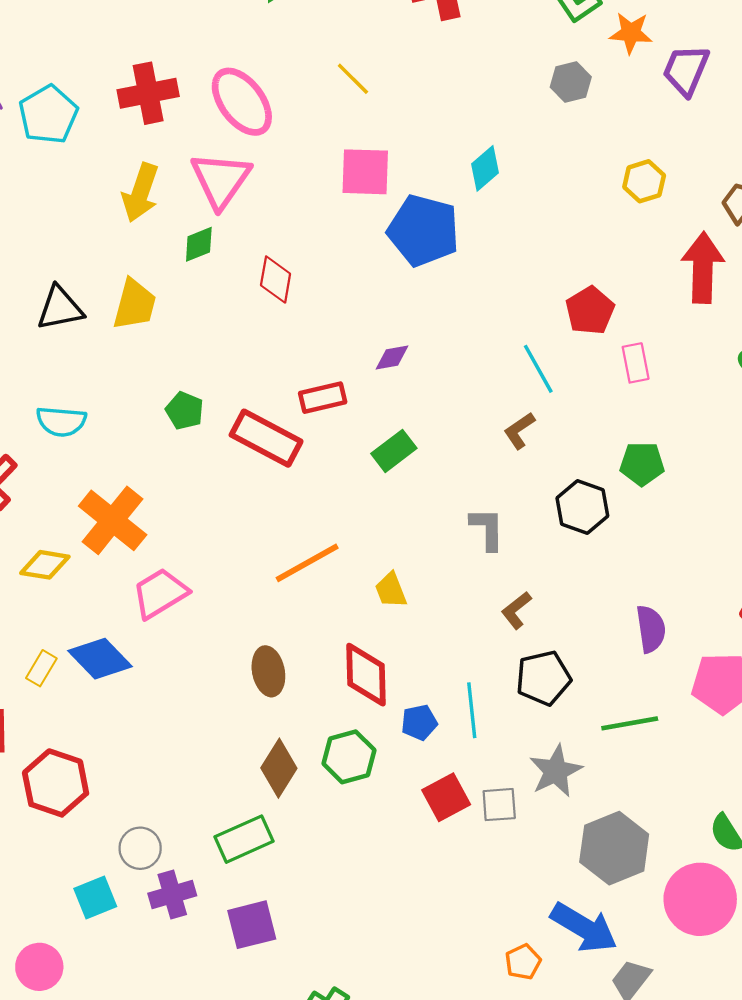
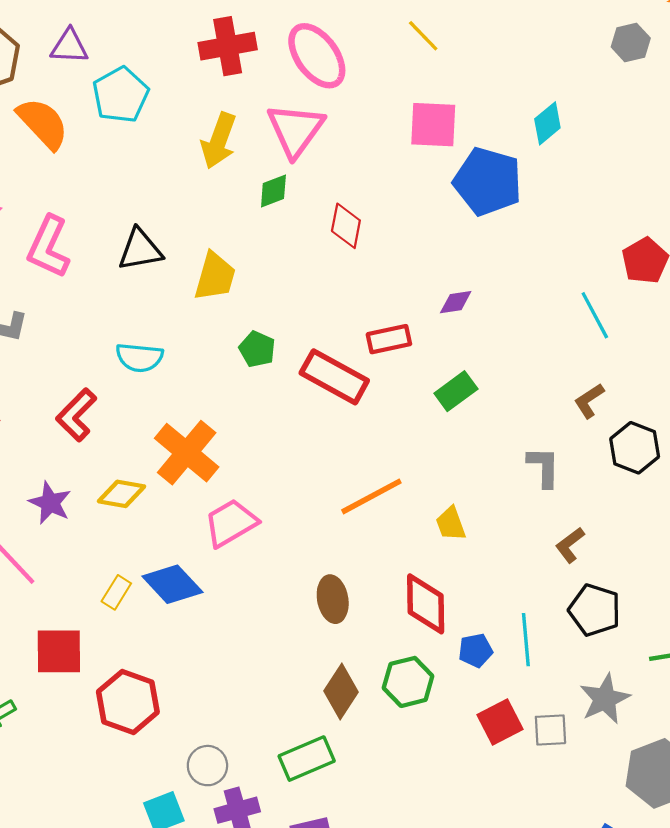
cyan pentagon: (48, 115) -> (121, 95), moved
yellow trapezoid: (135, 304) -> (215, 276), moved
brown L-shape: (519, 431) -> (589, 401), moved
black pentagon: (543, 678) -> (595, 610), turned 30

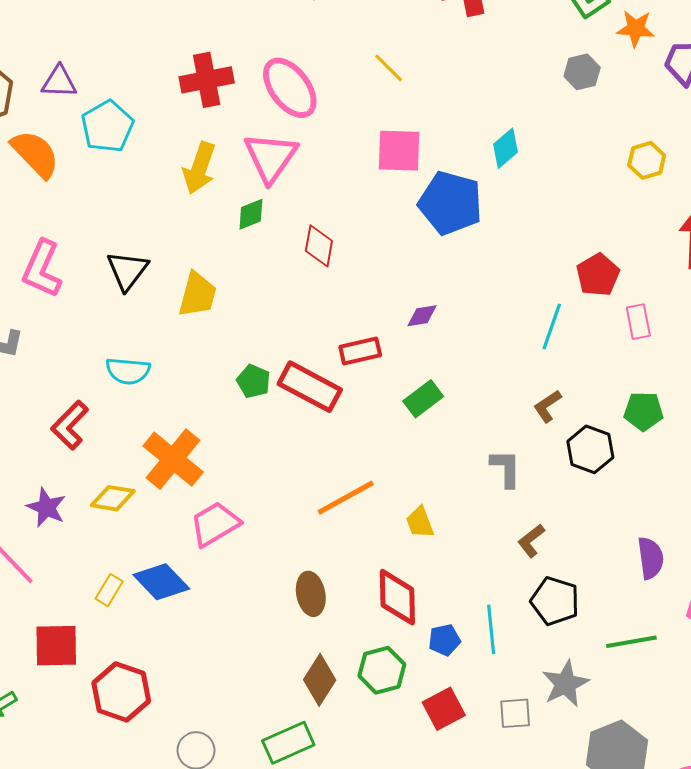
black triangle: (140, 250) -> (127, 270), turned -42
cyan line: (595, 315) -> (552, 326), turned 48
green pentagon: (257, 349) -> (254, 381), moved
red square: (500, 722) -> (444, 709), moved

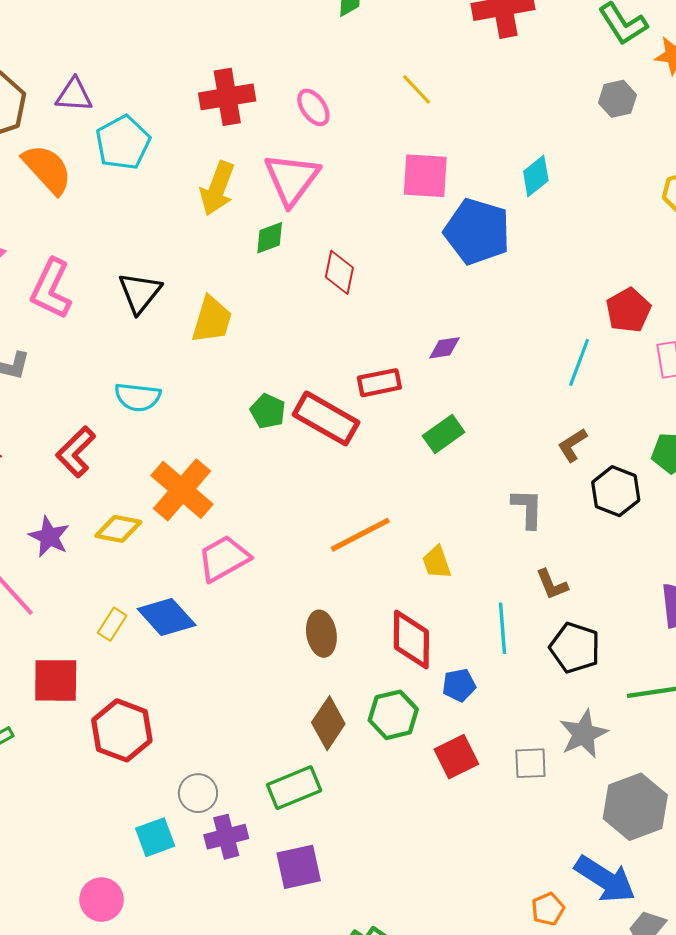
pink ellipse: (290, 88) -> (313, 107), size x0.6
brown L-shape: (531, 541) -> (552, 584), turned -76
cyan line: (491, 629) -> (503, 628), moved

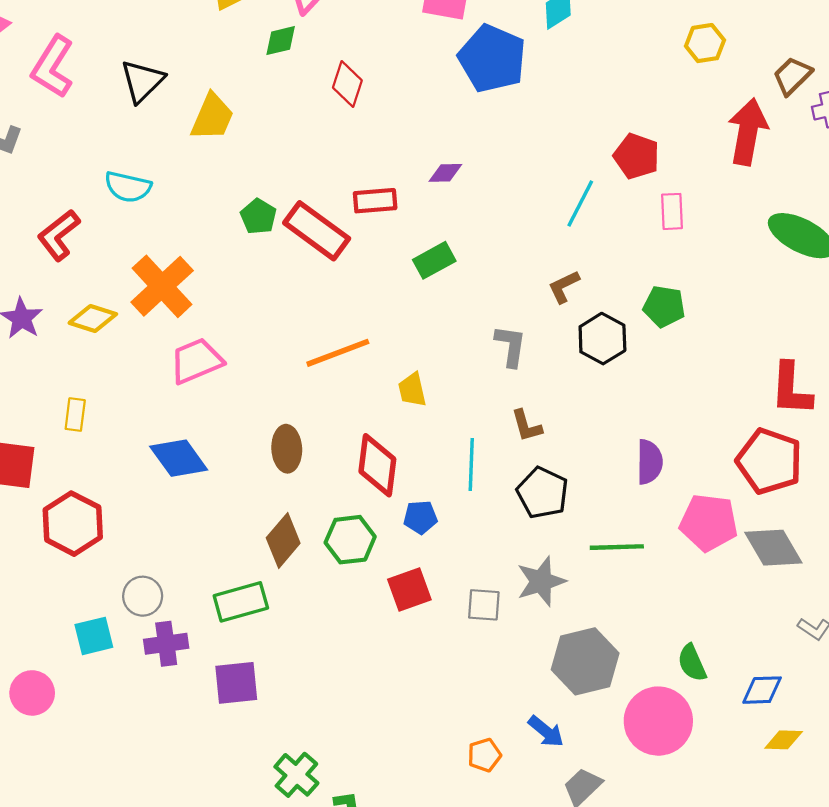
red pentagon: (628, 310) -> (637, 156), turned -30
blue diamond: (167, 617) -> (179, 458), moved
yellow rectangle: (112, 624) -> (75, 415), turned -32
blue arrow: (605, 879) -> (546, 731), size x0.6

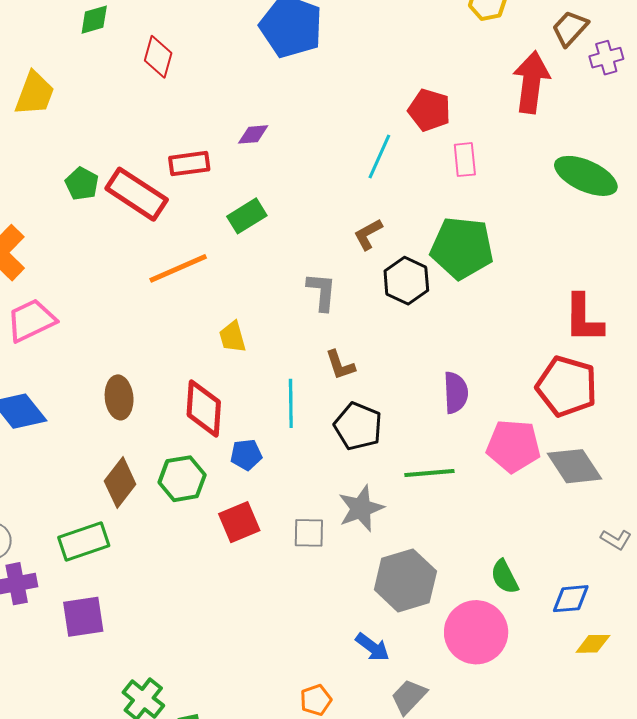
green pentagon: (664, 306) -> (462, 248), size x1.6
orange line: (338, 353) -> (178, 268), moved
orange pentagon: (484, 755) -> (316, 700), moved

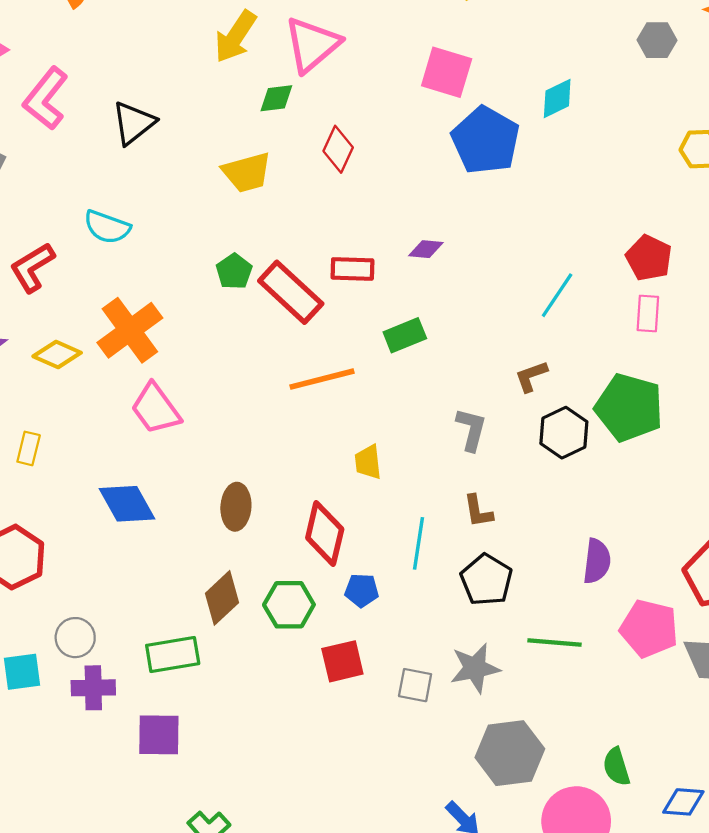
yellow trapezoid: (35, 94) -> (247, 172), moved, turned 45
red pentagon: (429, 110) -> (649, 258), moved
pink trapezoid: (31, 320) -> (156, 409), turned -110

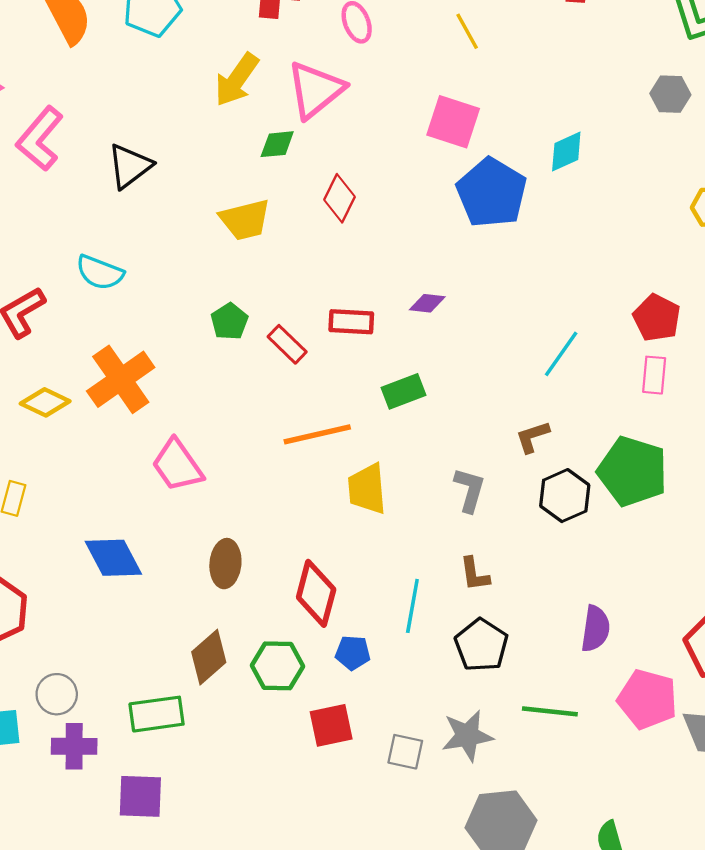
red rectangle: (291, 292) -> (287, 344), size x0.6
pink trapezoid: (156, 409) -> (177, 465), moved
yellow trapezoid: (368, 462) -> (367, 489), moved, size x1.4

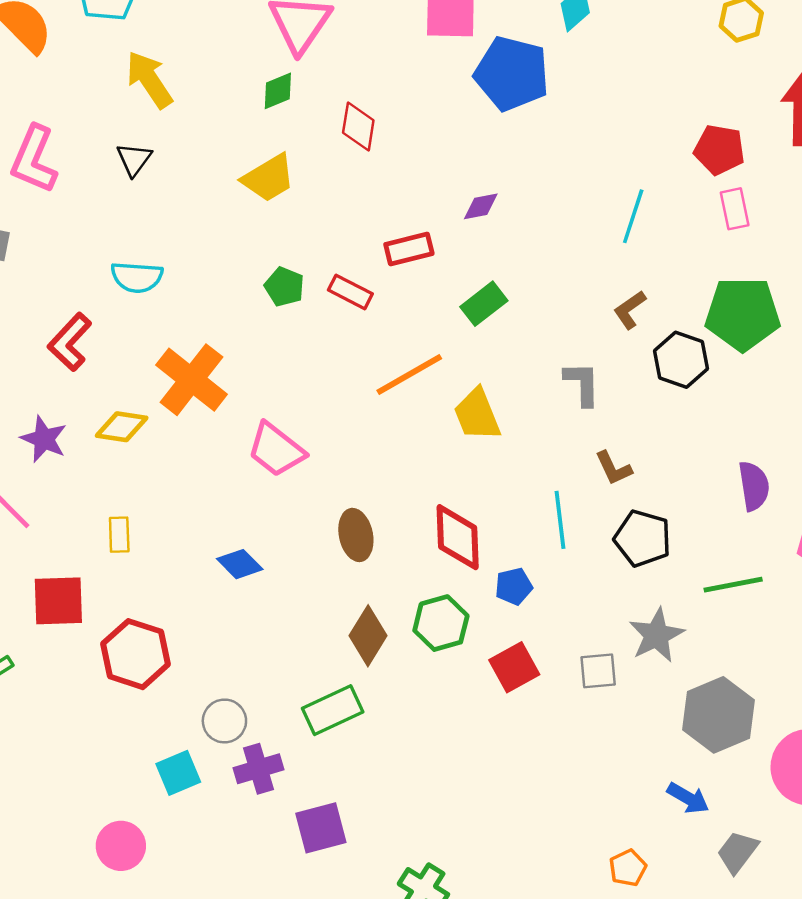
yellow arrow: (237, 80) -> (149, 80), moved, turned 128
black triangle: (130, 166) -> (134, 159), size x0.7
blue diamond: (113, 558) -> (240, 564), size x0.7
purple square: (140, 796) -> (321, 828), moved

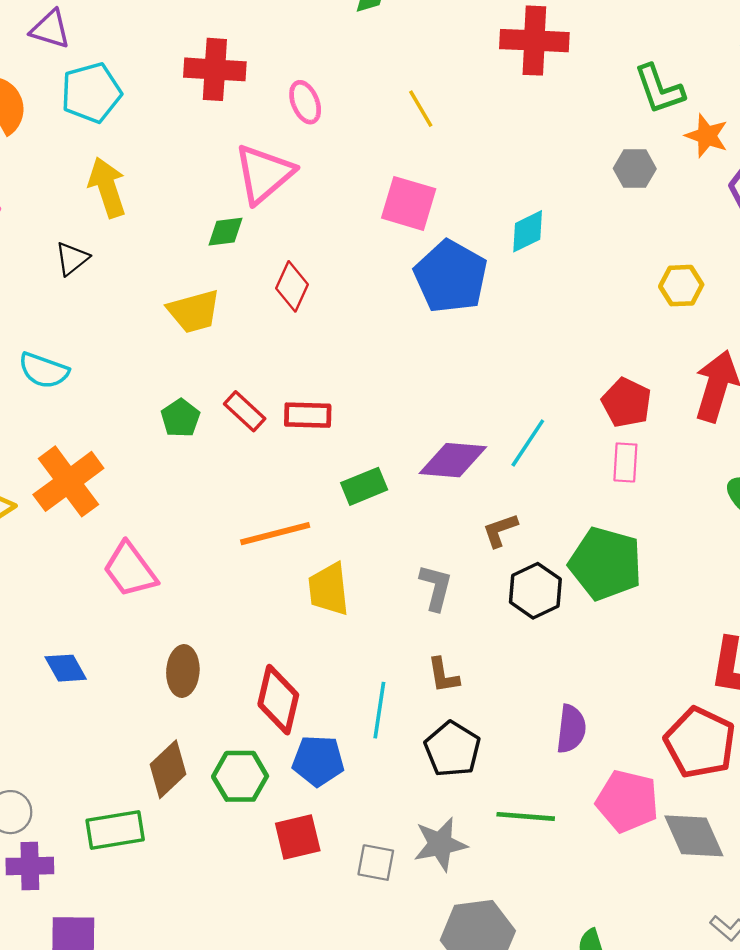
purple diamond: (481, 206) -> (453, 460), moved, size x1.8
red rectangle: (350, 292) -> (245, 411), moved
blue pentagon: (514, 586) -> (318, 761), size x1.4

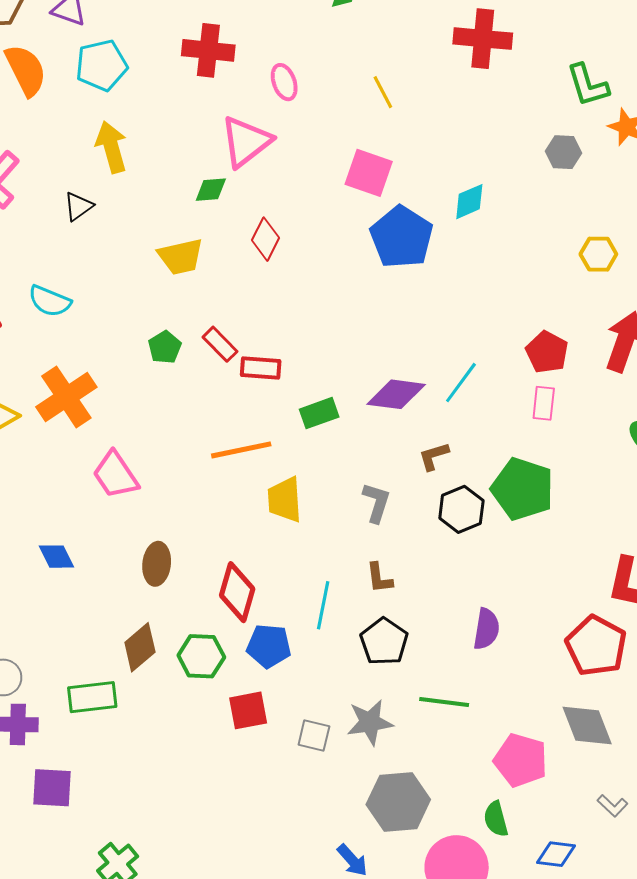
red rectangle: (308, 415) -> (261, 368), moved
pink pentagon: (627, 801) -> (521, 760), moved

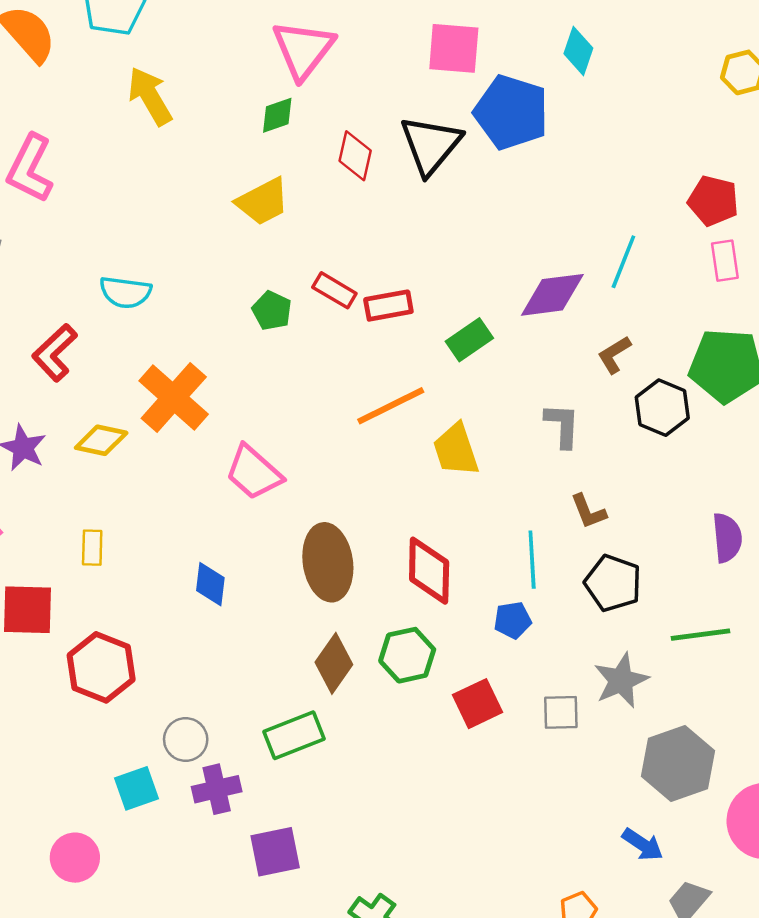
cyan diamond: (469, 202) -> (578, 51), turned -33
black triangle: (78, 206) -> (431, 145), moved, size x1.8
blue diamond: (56, 557) -> (210, 584), turned 48
brown ellipse: (157, 564) -> (328, 562), size x1.5
blue pentagon: (269, 646) -> (513, 620), moved, size x0.7

